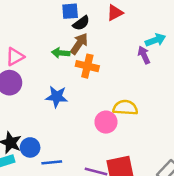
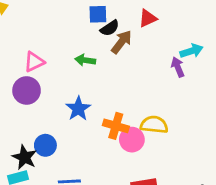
brown arrow: (79, 44) -> (122, 42), moved
orange cross: (87, 66) -> (116, 126), moved
blue star: (57, 97) -> (78, 109), turned 30
blue circle: (30, 147) -> (45, 145), moved

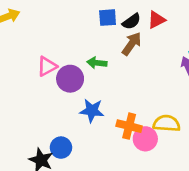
black semicircle: (110, 28) -> (132, 21), moved
purple circle: (27, 90) -> (70, 79), moved
blue star: (78, 109) -> (92, 111), turned -30

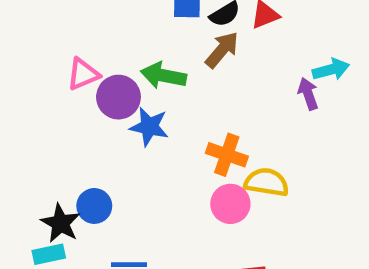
green arrow: (97, 63) -> (163, 76), size x1.4
blue star: (92, 111) -> (149, 127), moved
orange cross: (129, 126) -> (227, 155), moved

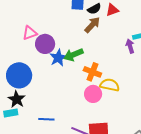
green arrow: (163, 76) -> (73, 55), moved, turned -36
blue star: (149, 127) -> (58, 58), turned 30
blue circle: (94, 206) -> (19, 75), moved, size x1.6

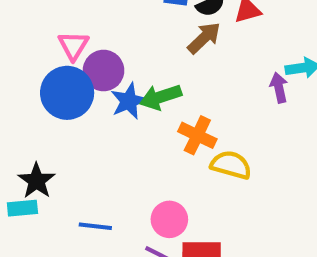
pink triangle: (30, 33) -> (73, 46), turned -42
blue circle: (19, 75) -> (67, 93), moved
pink circle: (93, 94) -> (169, 219), moved

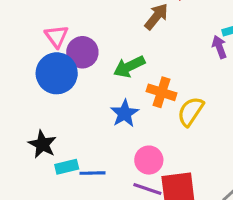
blue star: (129, 101) -> (124, 113), moved
yellow semicircle: (231, 165) -> (191, 112), turned -64
cyan rectangle: (22, 208) -> (67, 167), moved

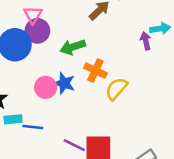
pink triangle: (57, 36) -> (33, 15), moved
blue star: (124, 113) -> (64, 83), turned -30
pink circle: (149, 160) -> (46, 87), moved

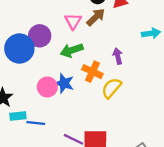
pink triangle: (33, 15) -> (73, 21), moved
purple arrow: (146, 41) -> (118, 56), moved

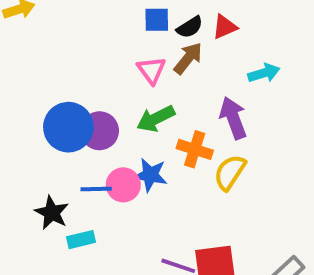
cyan arrow: (151, 33) -> (264, 73), moved
purple circle: (40, 36) -> (99, 131), moved
purple arrow: (118, 56) -> (233, 118), size x1.5
blue line: (36, 123) -> (96, 189), moved

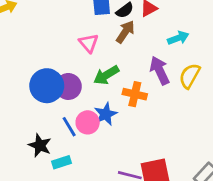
pink triangle: (151, 70) -> (89, 43), moved
yellow semicircle: (230, 172) -> (190, 76), moved
blue star: (150, 175) -> (106, 114), turned -30
blue line: (96, 189) -> (69, 127), turned 65

